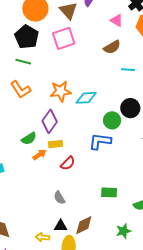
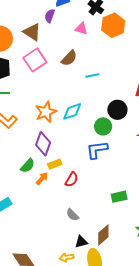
brown semicircle: (112, 47) -> (69, 58), moved
cyan line: (128, 70) -> (92, 76), moved

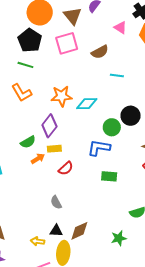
green rectangle: (119, 197) -> (109, 176), moved

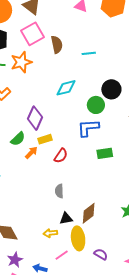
brown semicircle: (100, 52) -> (57, 45), moved, turned -60
orange star: (62, 96) -> (21, 62), moved
gray semicircle: (56, 202) -> (59, 191), turned 40

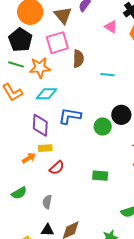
cyan diamond: (66, 88) -> (46, 94), moved
purple diamond: (35, 118) -> (40, 125), turned -35
blue L-shape: (88, 128) -> (70, 116), moved
green semicircle: (18, 139) -> (19, 193), moved

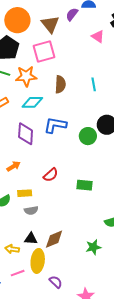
brown semicircle: (78, 59) -> (60, 84), moved
cyan line: (108, 75) -> (94, 84), turned 72
yellow rectangle: (45, 148) -> (25, 193), moved
red semicircle: (57, 168) -> (51, 175), moved
gray semicircle: (47, 202) -> (31, 210), turned -112

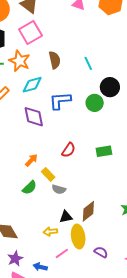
orange star: (26, 76) -> (19, 61), turned -30
cyan line: (94, 84) -> (88, 63), moved
orange arrow: (14, 166) -> (31, 160), moved
yellow rectangle: (25, 193) -> (48, 174), turned 64
gray semicircle: (31, 210) -> (59, 189), turned 40

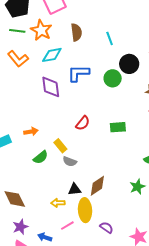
orange arrow: (31, 160) -> (31, 132), moved, turned 32

